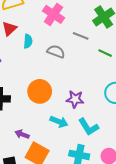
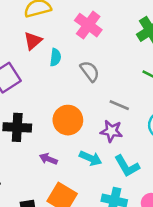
gray line: (81, 36) -> (119, 105), moved
gray semicircle: (56, 52) -> (90, 71), turned 30
purple arrow: (22, 134) -> (48, 159), moved

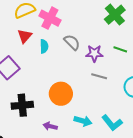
pink cross: (88, 25) -> (50, 18), moved
gray semicircle: (90, 71) -> (72, 42), moved
purple star: (111, 131) -> (94, 53), moved

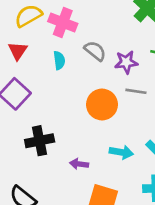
red triangle: (25, 36) -> (18, 51), moved
orange circle: (61, 94) -> (102, 105), moved

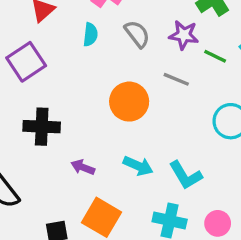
purple star: (126, 62) -> (184, 35), moved
gray line: (136, 91) -> (176, 79), moved

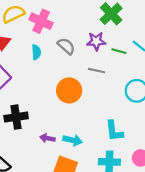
cyan arrow: (138, 166) -> (73, 140), moved
cyan L-shape: (186, 175) -> (114, 131), turned 35

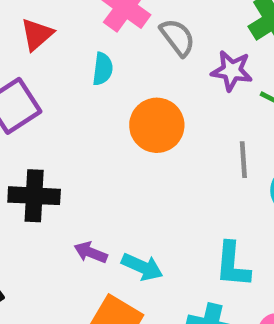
gray semicircle: (66, 46) -> (177, 37), moved
gray line: (97, 71) -> (243, 160), moved, turned 63
orange circle: (69, 90) -> (157, 125), moved

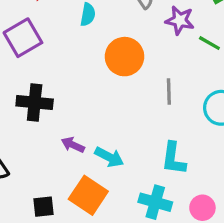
gray line: (243, 160) -> (169, 92), moved

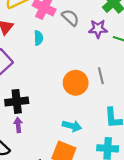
orange circle: (124, 57) -> (76, 83), moved
purple arrow: (73, 145) -> (18, 125), moved, turned 72

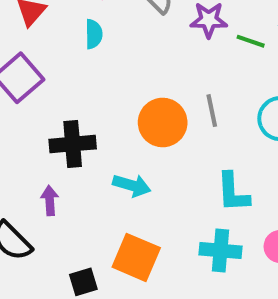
black cross: (17, 101) -> (73, 144), moved
cyan arrow: (72, 126) -> (132, 185), moved

